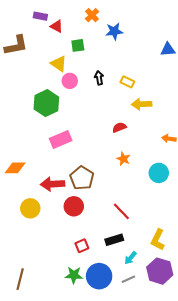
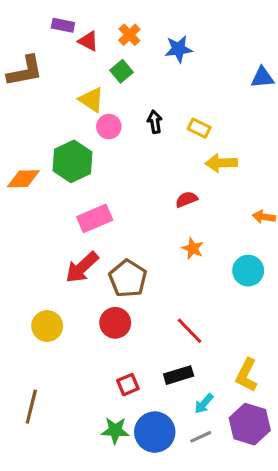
orange cross: (92, 15) -> (129, 35), moved
green square: (78, 45) -> (122, 71), turned -32
orange diamond: (15, 168) -> (23, 179), moved
red arrow: (53, 184) -> (82, 267), moved, turned -40
brown line: (20, 279) -> (31, 407), moved

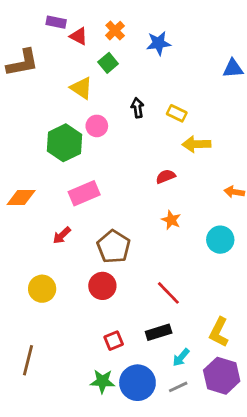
pink circle: (109, 127) -> (97, 126), moved
orange diamond: (23, 179) -> (21, 198), moved
red arrow: (82, 267) -> (62, 235), moved, size x0.6

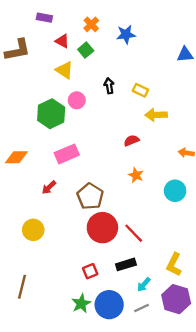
red triangle: (79, 36) -> (62, 41), moved
red circle: (102, 286) -> (102, 228), moved, size x1.4
green star: (102, 381) -> (81, 304), turned -30

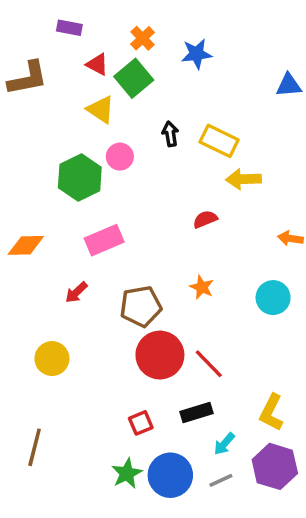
green square: (86, 50) -> (134, 78), size x1.5
yellow rectangle: (140, 90) -> (219, 141), size x1.5
orange star: (136, 175) -> (202, 287), moved
brown pentagon: (90, 196) -> (141, 306), turned 30

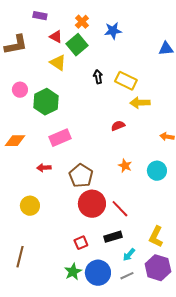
pink circle: (120, 157) -> (20, 90), moved
orange star: (202, 287) -> (125, 166), moved
red arrow: (76, 292) -> (44, 168), turned 40
brown pentagon: (141, 306) -> (81, 176), turned -30

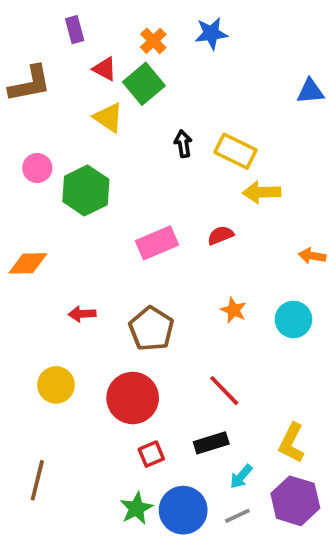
purple rectangle: (40, 16) -> (75, 30), turned 64
blue star: (113, 31) -> (211, 33), moved
pink rectangle: (60, 138) -> (157, 243), moved
red circle: (92, 204) -> (133, 398), moved

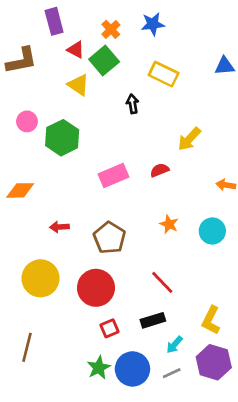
purple rectangle: (75, 30) -> (54, 21), size x1.4
yellow rectangle: (236, 151) -> (164, 74), moved
yellow arrow: (262, 192) -> (189, 139), turned -45
yellow circle: (56, 385) -> (40, 278), size x1.4

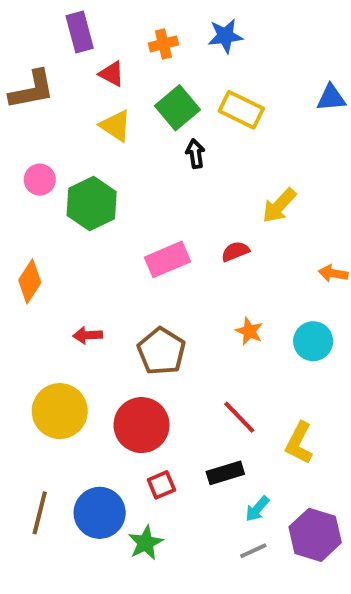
orange cross: (111, 29) -> (163, 44), turned 30
green square: (104, 61) -> (177, 108), moved
orange diamond: (20, 190) -> (30, 281), turned -56
yellow L-shape: (211, 320) -> (299, 443), moved
blue circle: (132, 369) -> (100, 513), moved

